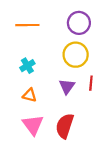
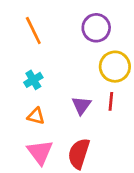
orange line: (27, 25) -> (33, 30), turned 65
yellow circle: (76, 55) -> (115, 67), moved

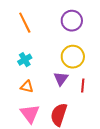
yellow circle: (115, 67) -> (73, 57), moved
red line: (111, 101) -> (83, 86), moved

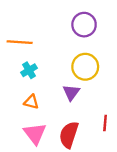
orange line: (25, 23) -> (20, 42), moved, turned -60
red line: (83, 86) -> (105, 123), moved

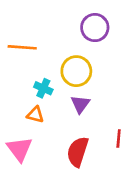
yellow circle: (85, 67) -> (76, 71), moved
cyan cross: (29, 70) -> (43, 88), moved, turned -35
pink triangle: (35, 133) -> (20, 149), moved

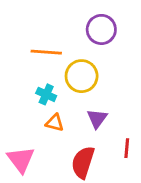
orange line: (22, 47) -> (46, 52), moved
purple triangle: (80, 104) -> (97, 118), moved
orange triangle: (35, 115) -> (55, 123), moved

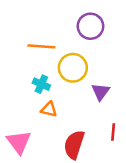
purple triangle: (97, 118) -> (101, 92), moved

